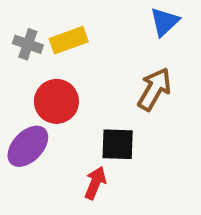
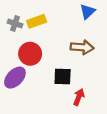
brown arrow: (154, 89) -> (82, 47), turned 65
red arrow: (95, 183) -> (79, 97), moved

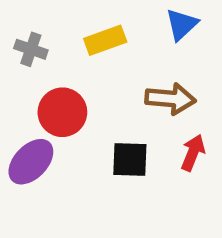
yellow rectangle: (37, 21) -> (105, 40), moved
red arrow: (79, 97) -> (193, 153), moved

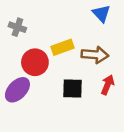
blue triangle: (182, 25) -> (101, 13), turned -30
yellow rectangle: (105, 40) -> (63, 47), moved

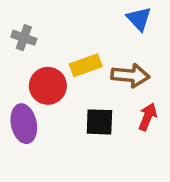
purple ellipse: (17, 90) -> (24, 124), turned -56

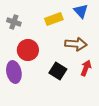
yellow rectangle: (86, 65) -> (54, 19), moved
black square: (99, 122) -> (58, 71), turned 30

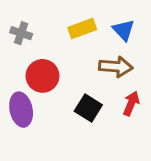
blue triangle: (81, 11) -> (124, 30), moved

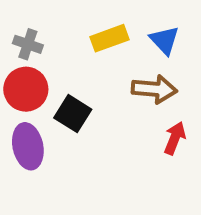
red circle: (42, 76) -> (26, 89), moved
black square: (88, 108) -> (73, 114), moved

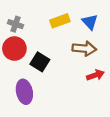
red arrow: (175, 138) -> (95, 75), turned 49
purple ellipse: (28, 146) -> (24, 92), moved

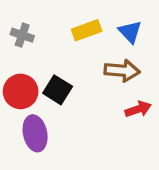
red circle: (14, 49) -> (21, 91), moved

